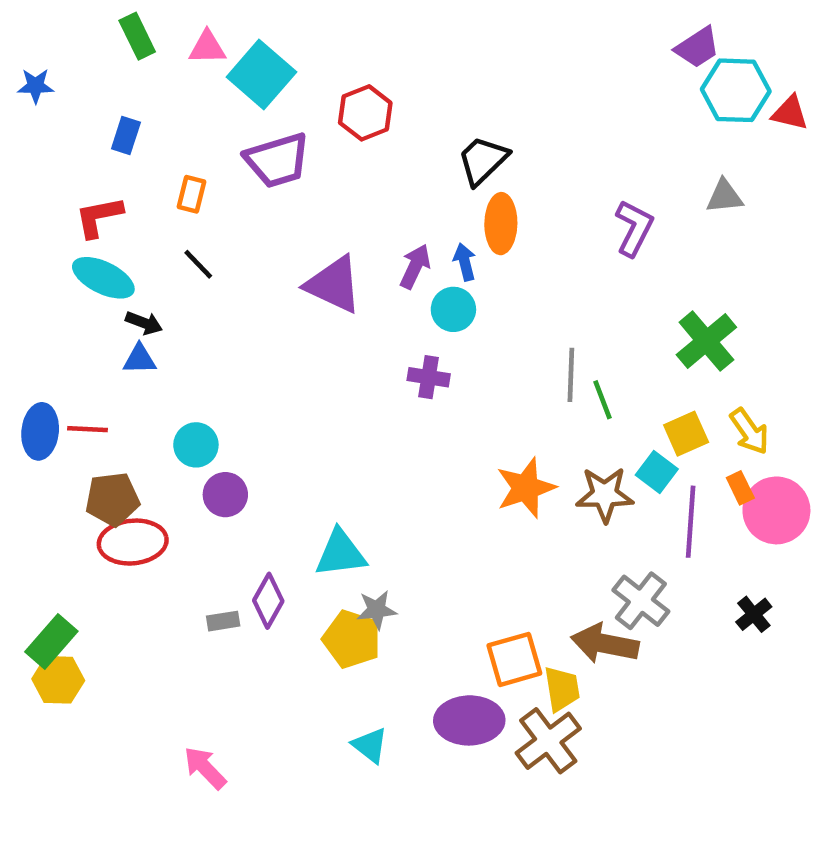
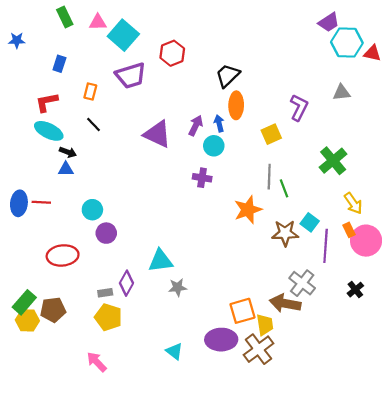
yellow square: (686, 434) -> (271, 134), moved
orange star: (526, 488) -> (248, 210), moved
brown pentagon: (112, 499) -> (53, 310), moved
yellow pentagon: (352, 639) -> (108, 317), moved

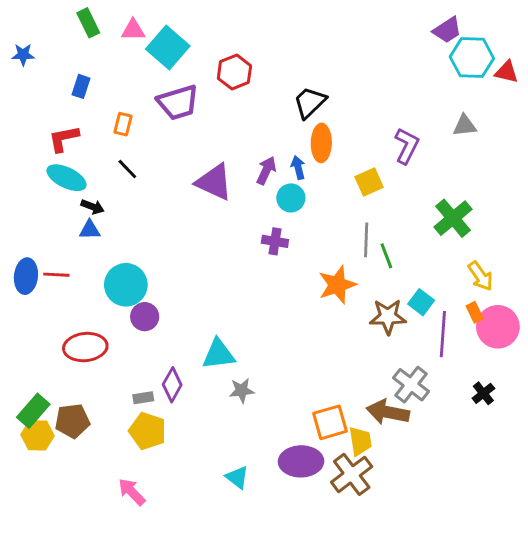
cyan circle: (92, 210) -> (126, 285), size x1.5

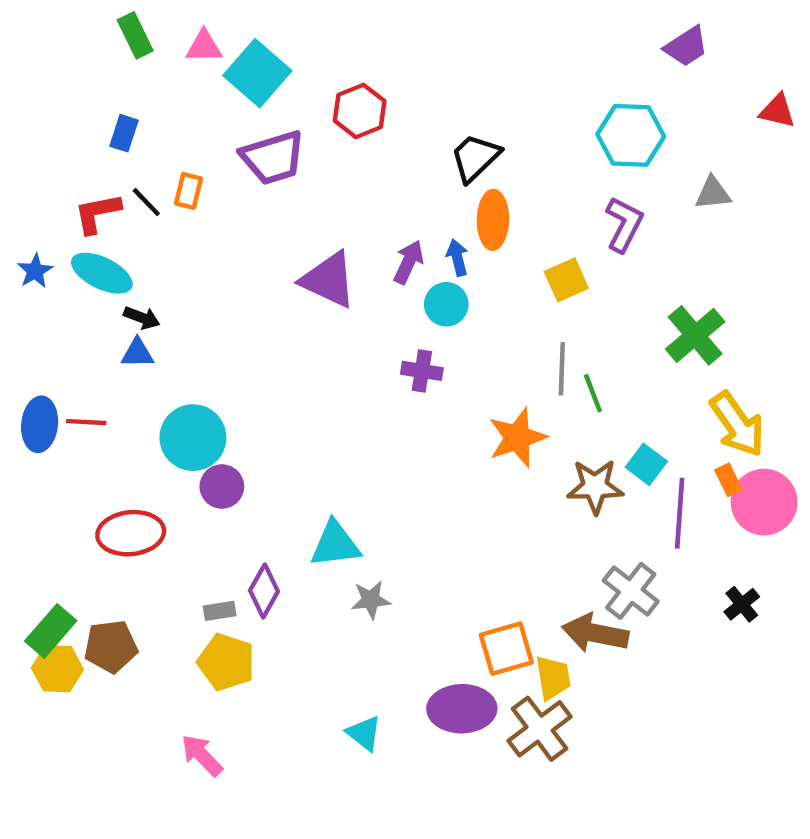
blue star: (23, 55) -> (35, 271), moved, turned -30
cyan hexagon: (472, 58) -> (631, 135), moved
black line: (127, 169) -> (146, 202), moved
yellow arrow: (481, 276) -> (737, 424), size x1.4

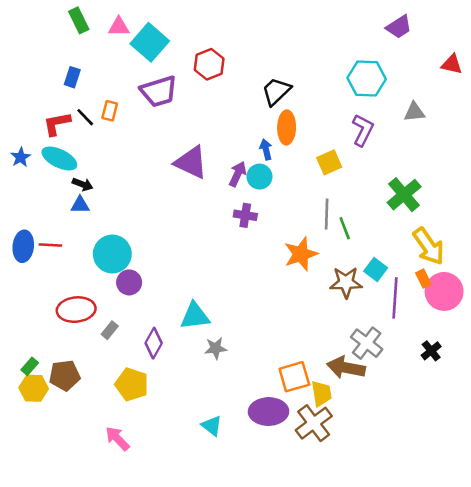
purple arrow: (408, 262) -> (238, 174), moved
gray rectangle: (220, 611) -> (110, 330), moved, turned -42
green rectangle: (51, 631) -> (30, 366), size x0.6

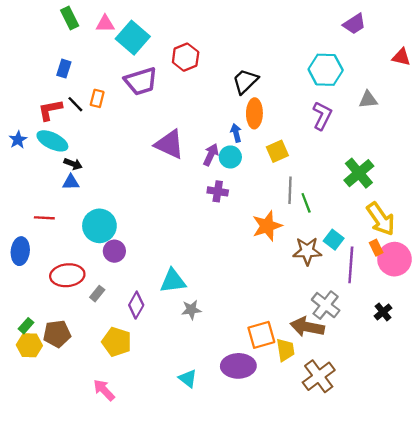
yellow square: (329, 162) -> (277, 151), moved
blue ellipse: (23, 246) -> (20, 251), moved
brown cross: (314, 423) -> (319, 376), moved

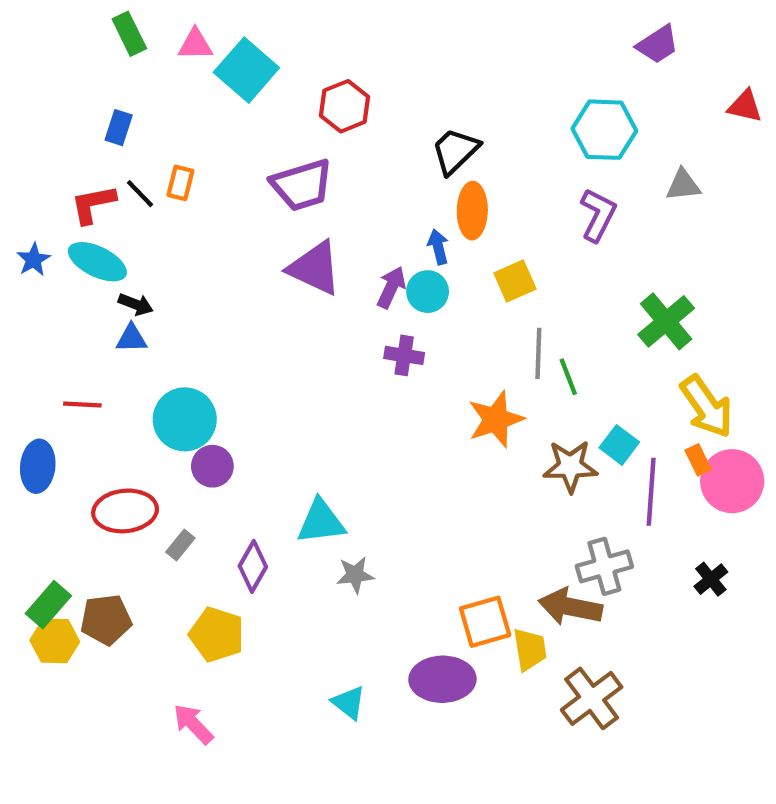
purple trapezoid: (141, 81) -> (302, 185), moved
gray cross: (326, 305) -> (604, 566), turned 36
green rectangle: (26, 326) -> (48, 605), size x1.5

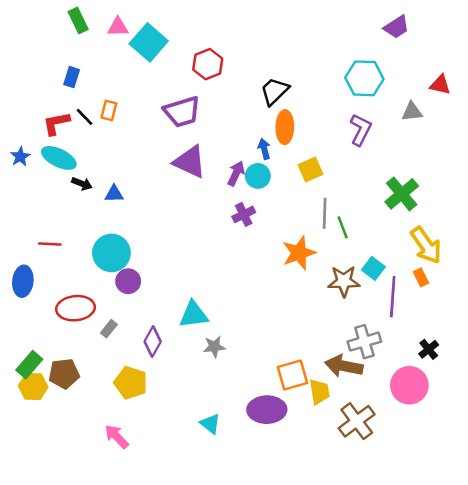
red triangle: (745, 106) -> (440, 85), moved
blue triangle: (131, 338) -> (114, 194), moved
purple cross: (404, 355) -> (244, 214), turned -35
pink circle: (732, 481) -> (409, 385), moved

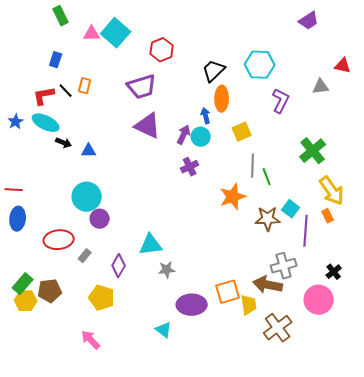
pink triangle: (118, 27) -> (92, 34), moved
cyan hexagon: (364, 78) -> (260, 65), moved
red line: (50, 244) -> (14, 190), moved
purple ellipse: (267, 410) -> (192, 305), moved

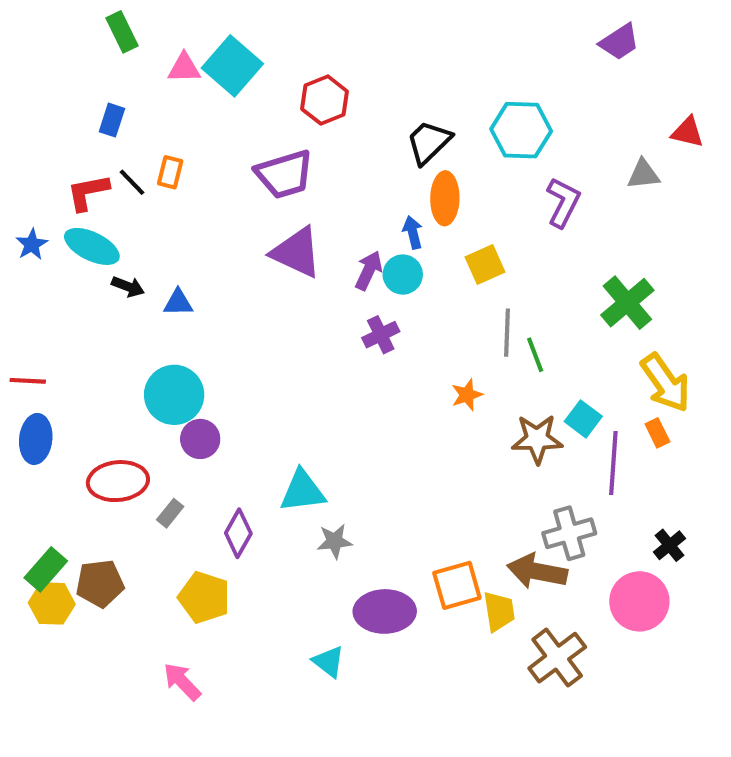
orange star: (233, 197) -> (467, 395), size x0.6

